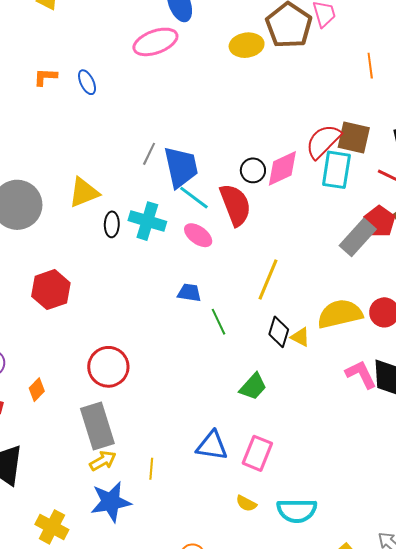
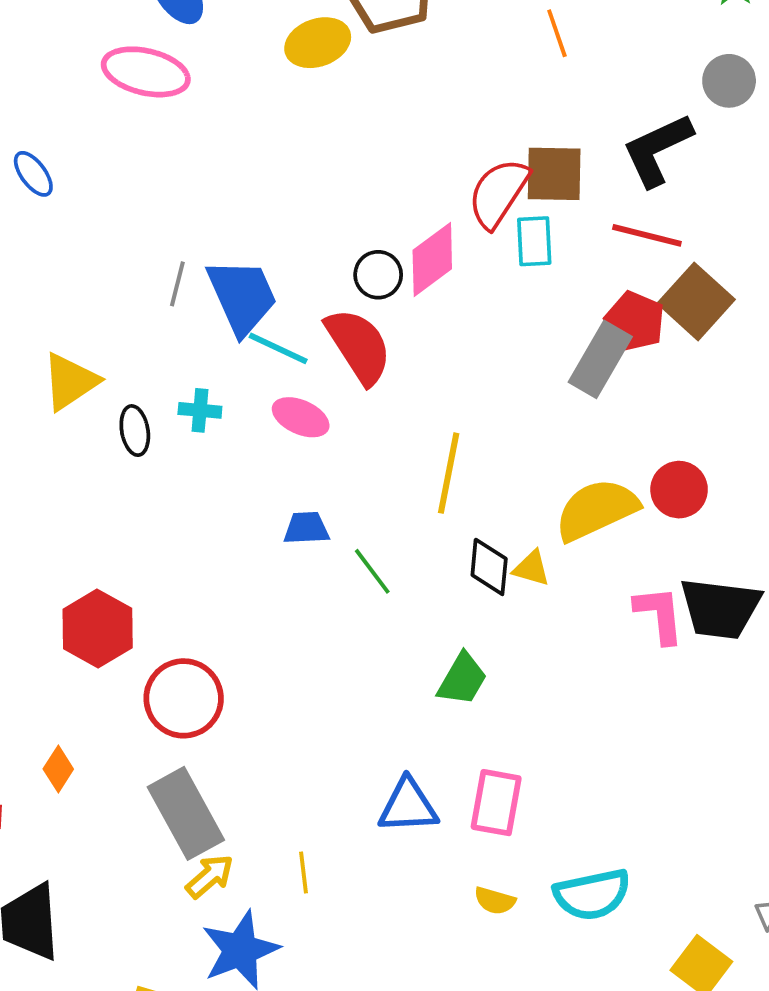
pink ellipse: (155, 42) -> (146, 72), turned 45
cyan rectangle: (336, 170) -> (534, 241), size x0.7
cyan cross: (147, 221) -> (200, 410), size x0.6
red hexagon: (51, 290) -> (98, 628), moved
pink L-shape: (361, 374) -> (659, 615), turned 32

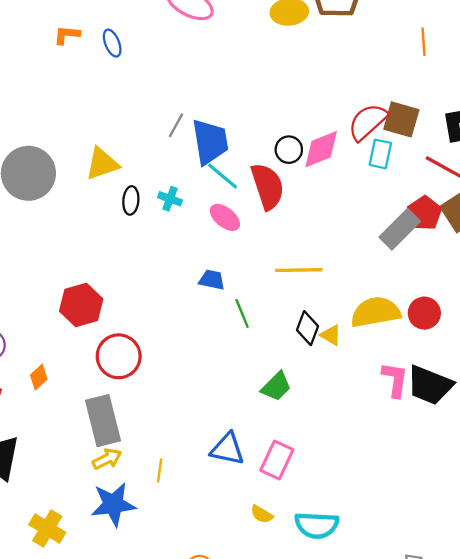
yellow line: (449, 473) -> (299, 270), turned 63

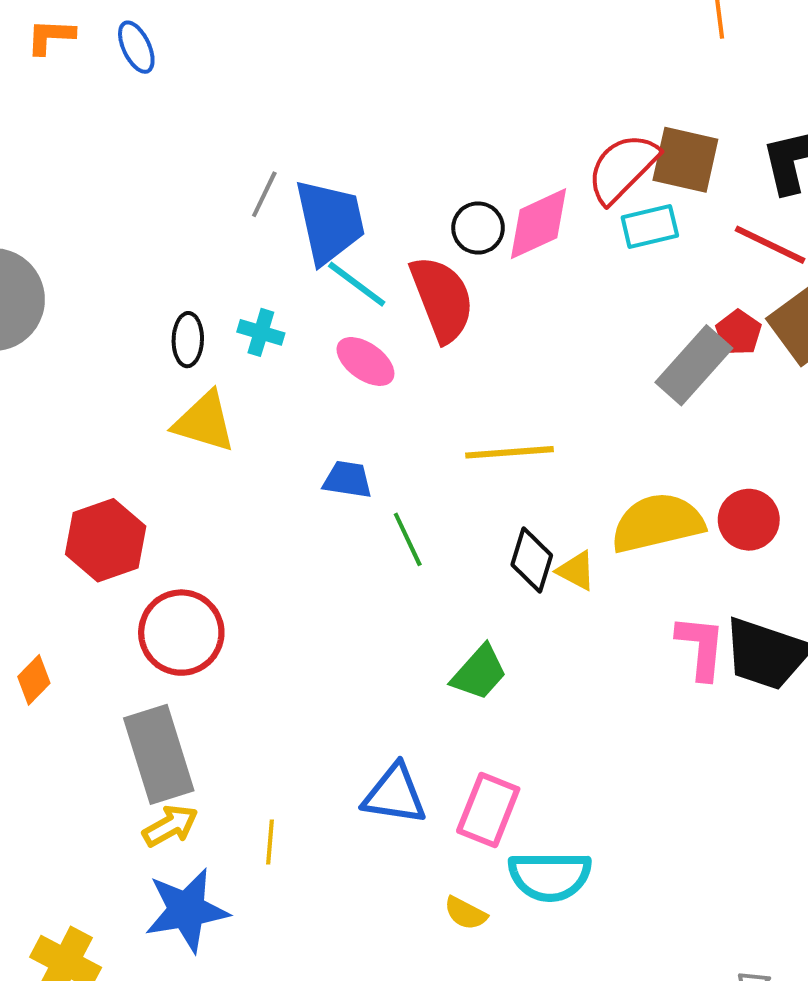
cyan rectangle: (380, 154) -> (650, 227), turned 68
yellow triangle: (102, 164) -> (204, 422), moved, turned 39
red pentagon: (424, 213) -> (738, 333), size x0.7
cyan semicircle: (317, 525) -> (550, 876), moved

